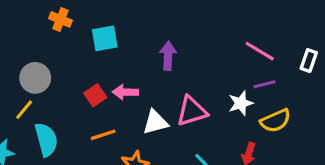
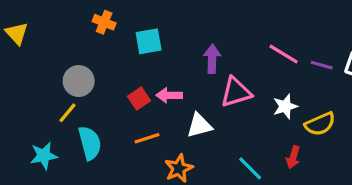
pink line: (260, 51) -> (284, 54), moved
purple line: (264, 84) -> (322, 65), moved, turned 30
pink triangle: (192, 111) -> (236, 92), moved

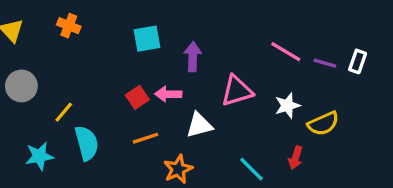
orange cross: (104, 22) -> (69, 26), moved
purple arrow: (212, 59) -> (193, 57), moved
gray circle: (79, 81) -> (21, 86), moved

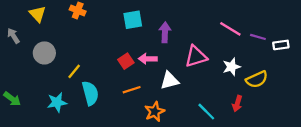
white rectangle: (358, 61) -> (281, 45), moved, turned 63

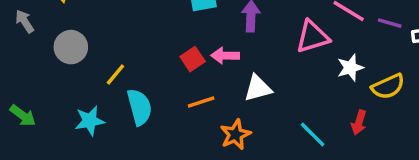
pink triangle: (196, 56) -> (313, 37), moved

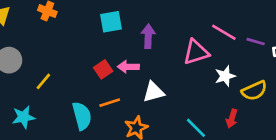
cyan semicircle: (139, 107) -> (82, 116), moved

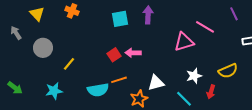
purple arrow: (148, 36) -> (148, 15), moved
purple line: (256, 42) -> (234, 14), moved, turned 48
white star: (225, 76) -> (194, 76), moved
white triangle: (154, 92) -> (156, 83), moved
cyan semicircle: (82, 116) -> (98, 90), turned 95

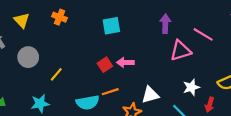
purple arrow: (148, 15) -> (165, 24), moved

